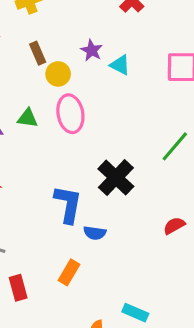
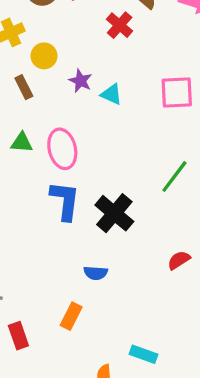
yellow circle: (58, 74) -> (44, 56), moved
green triangle: (28, 118) -> (22, 143), moved
blue L-shape: (68, 204) -> (65, 201), moved

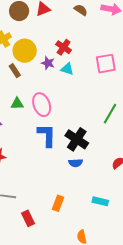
red cross: (120, 25) -> (64, 47), moved
yellow circle: (44, 56) -> (25, 51), size x1.5
blue semicircle: (96, 273) -> (76, 163), moved
cyan rectangle: (143, 354) -> (100, 201), moved

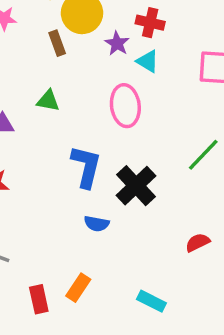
red cross: (64, 47) -> (150, 23), turned -35
pink ellipse: (42, 105) -> (125, 106), moved
blue semicircle: (76, 163) -> (97, 224), moved
red rectangle: (28, 218) -> (39, 299), moved

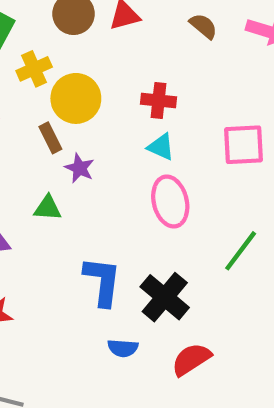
purple star: (117, 43) -> (80, 168), moved
pink ellipse: (125, 106) -> (170, 202), moved
red semicircle: (198, 242) -> (191, 359), moved, size x1.4

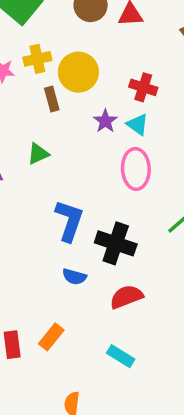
yellow cross: (34, 69) -> (37, 59), moved
purple star: (80, 168) -> (105, 121), moved
green triangle: (48, 208) -> (38, 154), turned -40
black cross: (165, 297) -> (116, 243), turned -33

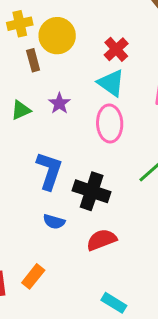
red cross: (143, 87) -> (116, 49), turned 30
purple star: (105, 121) -> (59, 103), moved
cyan triangle: (138, 124) -> (111, 83), size x1.4
cyan rectangle: (121, 356) -> (114, 303), moved

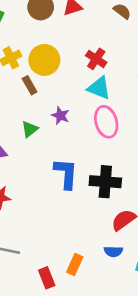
blue semicircle: (54, 222) -> (113, 251), moved

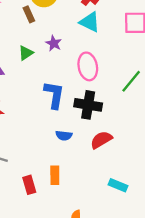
pink ellipse: (106, 122) -> (88, 66), moved
blue semicircle: (113, 251) -> (64, 136), moved
orange rectangle: (75, 264) -> (55, 175), turned -30

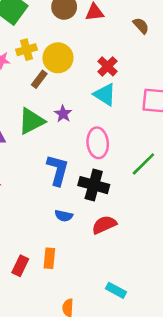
brown rectangle: (29, 14) -> (39, 79), turned 56
green triangle: (26, 53) -> (31, 121), size x1.6
red rectangle: (29, 185) -> (20, 266), turned 36
cyan rectangle: (118, 185) -> (116, 290), moved

